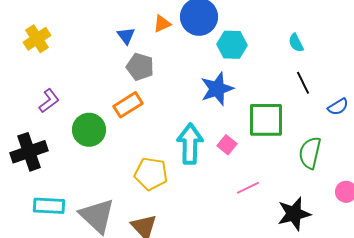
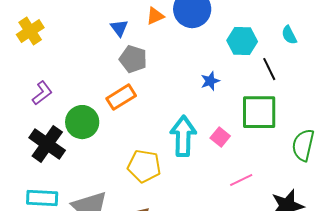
cyan hexagon: (232, 45) -> (242, 41), moved
black line: (303, 83) -> (269, 69), moved
blue star: (217, 89) -> (210, 81), size x0.6
black cross: (29, 152) -> (47, 144), moved, turned -36

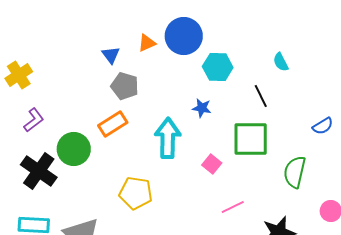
yellow cross: (30, 31) -> (19, 75), moved
cyan hexagon: (242, 41) -> (218, 67), moved
blue star: (210, 81) -> (202, 108), turned 30
cyan arrow: (183, 136) -> (168, 138), moved

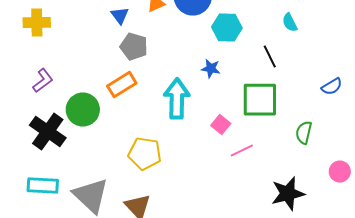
yellow cross: (19, 75) -> (37, 23), moved, turned 32
green semicircle: (295, 172) -> (304, 133), size x0.7
pink line: (233, 207) -> (242, 151), moved

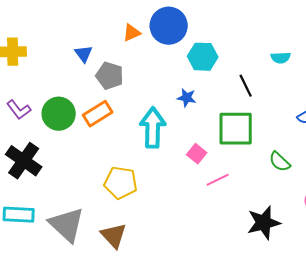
blue triangle: (120, 16) -> (84, 54), moved
cyan semicircle: (290, 23) -> (281, 58), moved, turned -66
purple L-shape: (43, 81) -> (19, 110), turned 90
green circle: (83, 110) -> (59, 114), moved
green semicircle: (304, 133) -> (280, 162), turned -60

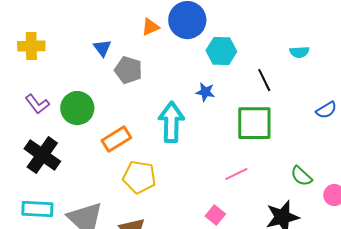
orange rectangle: (98, 114) -> (116, 139), moved
pink square: (197, 154) -> (215, 215), moved
green semicircle: (280, 162) -> (301, 176), moved

